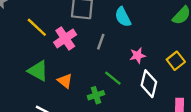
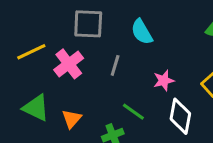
yellow line: (37, 27) -> (31, 52), turned -65
orange triangle: (65, 81) -> (72, 119), turned 35

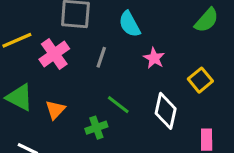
pink star: (164, 80) -> (154, 58), moved, turned -30

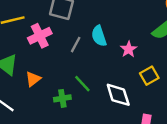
cyan semicircle: (130, 24) -> (99, 36), moved
pink star: (154, 58) -> (129, 49), moved
white diamond: (166, 111) -> (118, 95), turned -40

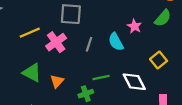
cyan semicircle: (99, 36) -> (116, 42), moved
pink star: (129, 49) -> (134, 26), moved
green line: (82, 84) -> (101, 77), turned -49

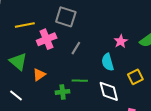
cyan semicircle: (116, 42) -> (108, 62), moved

